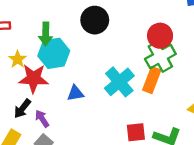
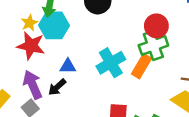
yellow star: (18, 59) -> (29, 23), moved
black arrow: (22, 109) -> (57, 87), moved
purple arrow: (42, 119) -> (33, 85), size x1.6

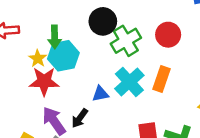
green cross: (153, 45) -> (126, 41), moved
blue triangle: (68, 66) -> (100, 94), moved

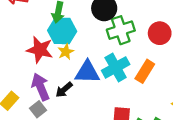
yellow star: (38, 59) -> (66, 52), moved
blue triangle: (100, 94) -> (87, 72), size x1.6

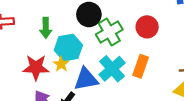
cyan hexagon: (62, 31) -> (68, 48), moved

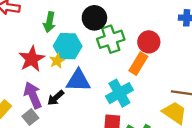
orange rectangle: (141, 66) -> (138, 64), moved
red star: (36, 67) -> (32, 59), turned 30
cyan cross: (112, 69) -> (119, 93), moved

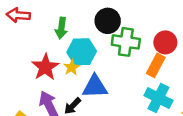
green cross: (111, 39) -> (126, 42), turned 30
cyan cross: (119, 93) -> (158, 98), moved, turned -30

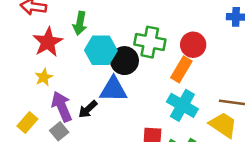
black circle: (108, 21) -> (124, 61), moved
red star: (45, 67) -> (48, 42), moved
yellow star: (72, 67) -> (44, 77), moved

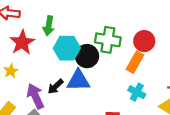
yellow star: (44, 77) -> (11, 71), moved
cyan cross: (182, 105) -> (137, 92), size x0.7
black arrow: (88, 109) -> (55, 87), moved

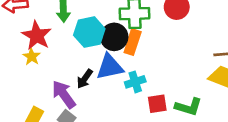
orange rectangle: (135, 62) -> (133, 42), moved
yellow star: (11, 71) -> (32, 57), moved
cyan cross: (137, 92) -> (135, 82), moved, turned -35

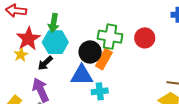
cyan hexagon: (89, 32) -> (55, 42), moved
black arrow: (85, 79) -> (45, 63), moved

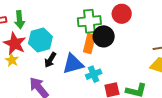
green arrow: (54, 23) -> (20, 20), moved
black circle: (90, 52) -> (104, 36), moved
black arrow: (45, 63) -> (50, 60), moved

